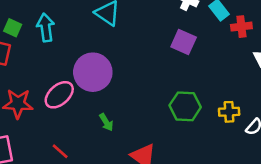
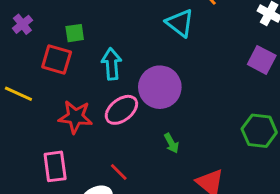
green square: (13, 28) -> (75, 33), turned -36
cyan arrow: (46, 28) -> (112, 64), moved

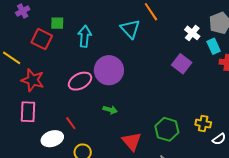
cyan arrow: (112, 64) -> (85, 36), moved
red star: (75, 117) -> (33, 80), moved
green hexagon: (259, 131) -> (167, 129), moved
green arrow: (171, 143) -> (110, 110), turned -56

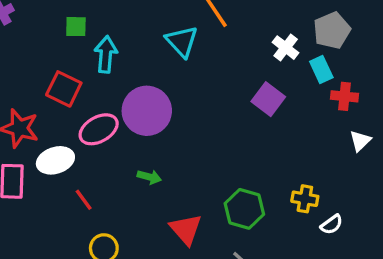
green square: (57, 23) -> (76, 27), moved
red square: (42, 39) -> (64, 89), moved
white ellipse: (52, 139) -> (55, 160), moved

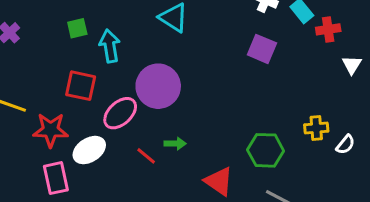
red line: (84, 200) -> (146, 156), moved

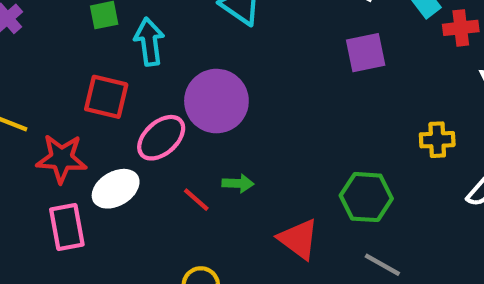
purple square: (262, 49) -> (366, 53), turned -36
yellow cross: (316, 128) -> (437, 140), moved

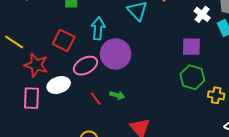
cyan arrow: (149, 42) -> (98, 28), moved
green hexagon: (366, 197) -> (192, 77), moved

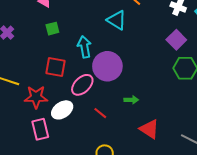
purple square: (191, 47) -> (176, 40), turned -30
green arrow: (117, 95) -> (131, 100), moved

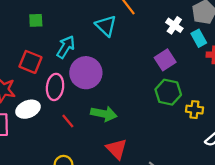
cyan arrow: (84, 47) -> (66, 47), turned 30
pink ellipse: (82, 85) -> (55, 87), turned -50
green arrow: (131, 100) -> (104, 114), size x1.6

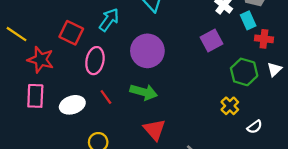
purple circle: (86, 73) -> (147, 51), moved
green hexagon: (168, 92) -> (244, 72), moved
white ellipse: (28, 109) -> (72, 105), moved
yellow cross: (194, 110) -> (230, 106), moved, turned 35

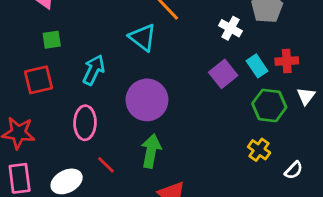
cyan rectangle: (248, 20) -> (257, 66), moved
red square: (71, 33) -> (38, 80), moved, turned -30
green arrow: (144, 92) -> (151, 151), turned -85

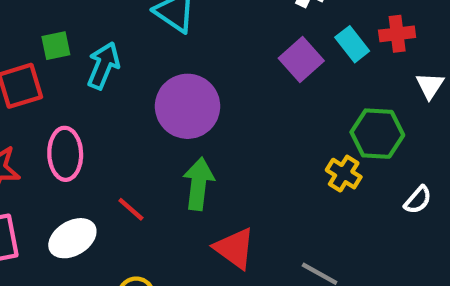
green square: (52, 40) -> (56, 46), moved
green hexagon: (269, 105) -> (377, 134), moved
pink ellipse: (85, 123) -> (65, 154), moved
yellow cross: (259, 150) -> (344, 174), moved

